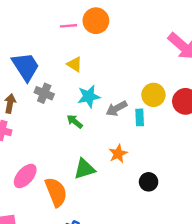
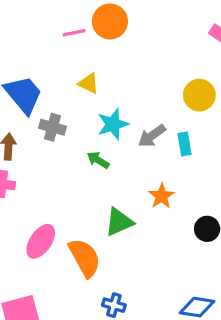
yellow circle: (153, 95) -> (199, 95), moved

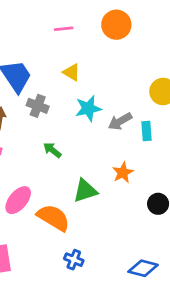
orange circle: (110, 21) -> (116, 25), moved
green arrow: (98, 160) -> (52, 150), moved
orange semicircle: (85, 258) -> (53, 218), turned -36

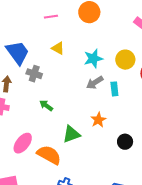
cyan star: (88, 108) -> (93, 58), moved

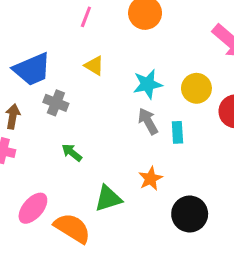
pink line: (51, 17) -> (86, 17), turned -64
blue trapezoid: (18, 53) -> (32, 69), turned 100
gray arrow: (95, 83) -> (148, 121), turned 90
black circle: (125, 142) -> (190, 214), size x1.5

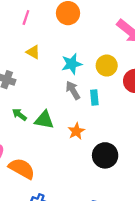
green triangle: (108, 198) -> (44, 120), moved, turned 30

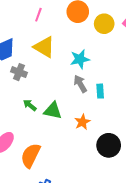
yellow triangle: (33, 52) -> (44, 47), size x1.6
yellow circle: (107, 66) -> (104, 24), moved
orange semicircle: (22, 169) -> (31, 155), turned -95

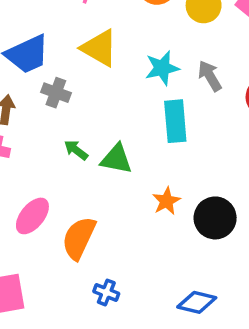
gray arrow: (80, 84) -> (210, 76), moved
cyan rectangle: (100, 91) -> (175, 121), moved, size x1.6
orange star: (82, 122) -> (166, 201), moved

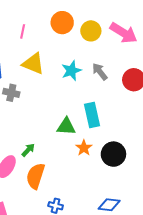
cyan rectangle: (175, 121) -> (92, 115), moved
green arrow: (76, 150) -> (28, 150), moved, turned 104
green triangle: (116, 159) -> (66, 126), moved

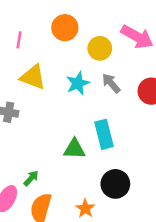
yellow circle: (91, 31) -> (100, 48), moved
orange star: (84, 148) -> (85, 208), moved
black circle: (113, 154) -> (115, 184), moved

